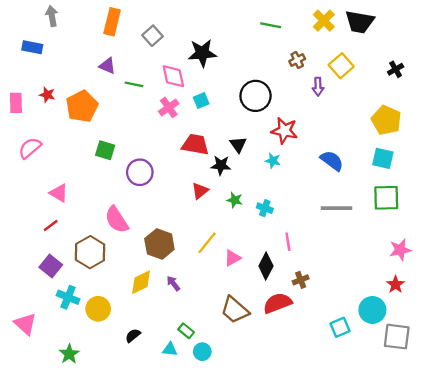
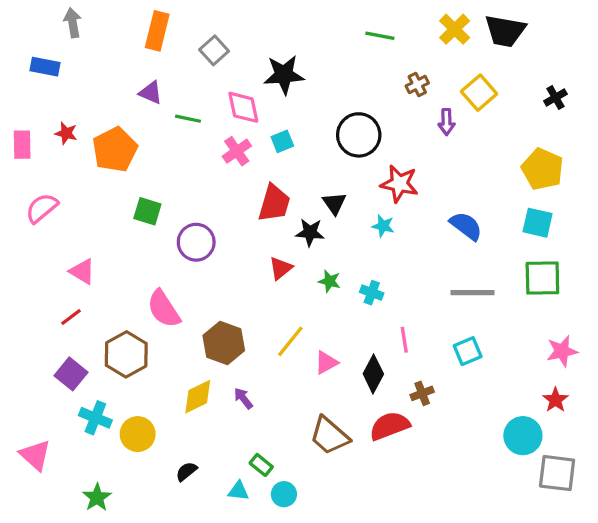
red trapezoid: (195, 144) -> (274, 203), turned 96
cyan square: (340, 327) -> (468, 351), moved

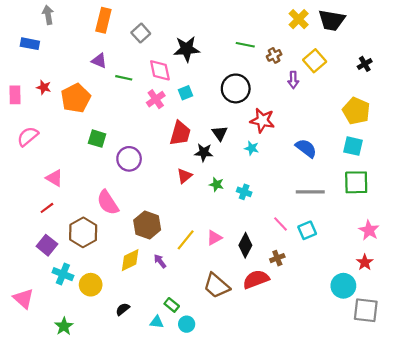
green line: (380, 36) -> (245, 45), moved
pink line: (404, 340) -> (280, 224), moved, turned -35
yellow line: (290, 341) -> (186, 240), moved
pink star: (562, 351) -> (369, 230), turned -30

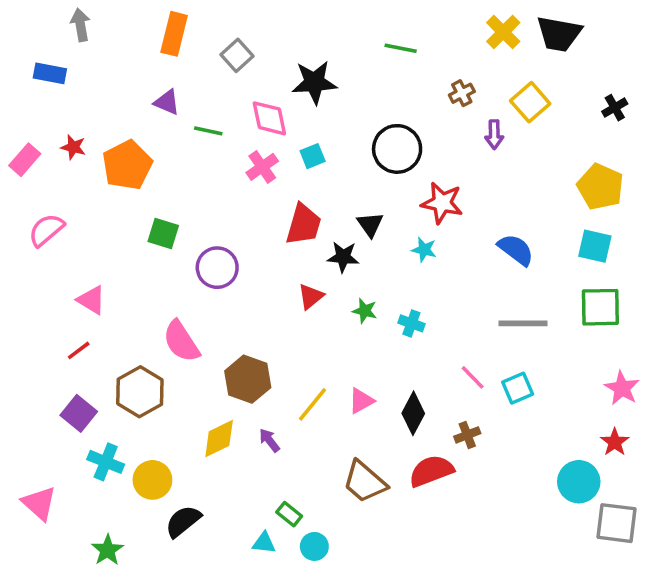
green line: (245, 45) -> (401, 48), moved
pink rectangle: (15, 95) -> (25, 160), turned 42
black semicircle: (123, 309) -> (183, 521), moved, size x1.5

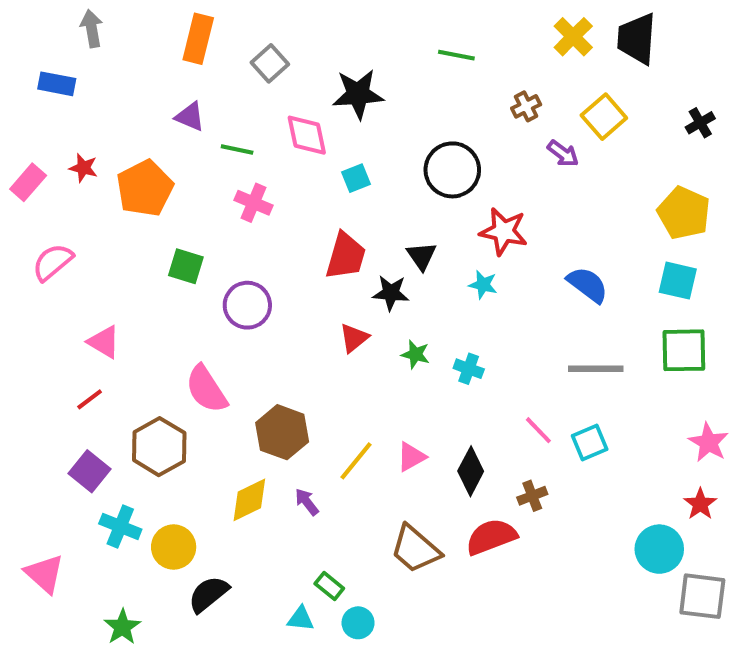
black trapezoid: (559, 34) -> (637, 39), turned 84
purple arrow: (494, 135) -> (563, 154), turned -52
pink cross: (262, 167) -> (254, 203), moved, turned -32

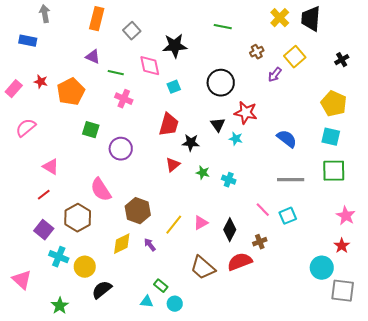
purple arrow: (563, 154) -> (275, 75), turned 91
black triangle: (422, 256) -> (218, 125), moved

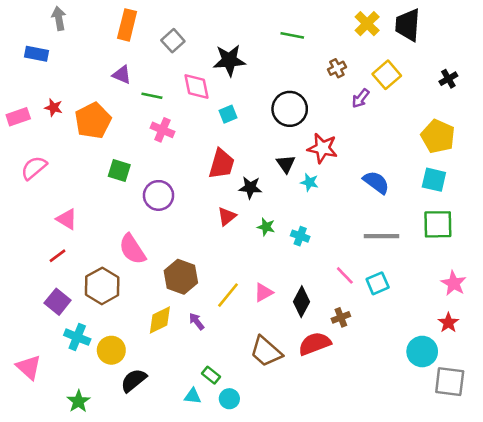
pink rectangle: (14, 89) -> (18, 117), turned 30

